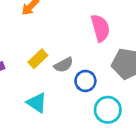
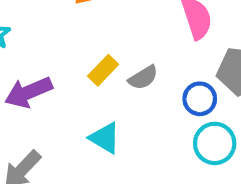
blue circle: (85, 81) -> (200, 99), moved

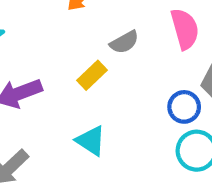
gray semicircle: (143, 78) -> (124, 42), moved

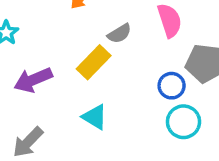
yellow rectangle: (92, 75) -> (94, 62), size x1.4

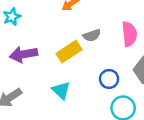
blue circle: (172, 86) -> (109, 79), moved

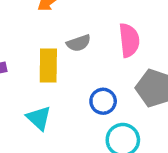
yellow rectangle: (69, 52) -> (48, 65), turned -55

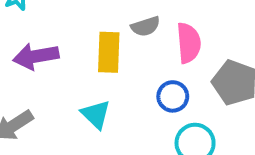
pink semicircle: (129, 40) -> (189, 43), moved

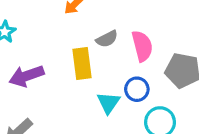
cyan triangle: (96, 114) -> (108, 103), moved, turned 30

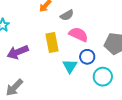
gray semicircle: (107, 39) -> (67, 15), moved
pink semicircle: (142, 46) -> (78, 34), moved, turned -48

